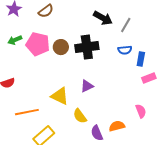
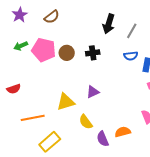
black arrow: (103, 18) -> (109, 24), turned 78
black cross: (87, 47) -> (93, 53), size x0.6
yellow triangle: (60, 96) -> (66, 102), turned -42

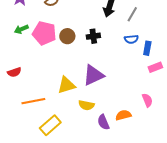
purple triangle: (93, 92) -> (93, 75), size x1.6
yellow semicircle: (86, 122) -> (86, 105), turned -42

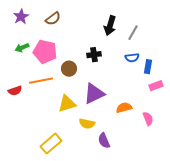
brown circle: (67, 36) -> (69, 69), moved
orange line: (33, 101) -> (41, 81), moved
orange semicircle: (123, 115) -> (124, 108), moved

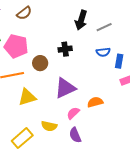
gray line: (133, 33) -> (104, 27), turned 35
yellow triangle: (67, 104) -> (27, 97), moved
pink semicircle: (148, 119) -> (73, 113), moved, turned -112
yellow semicircle: (87, 124) -> (49, 126), moved

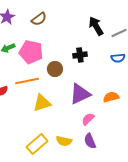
black arrow: (81, 20) -> (96, 26), turned 132
orange semicircle: (95, 102) -> (111, 97), moved
yellow semicircle: (49, 126) -> (64, 141), moved

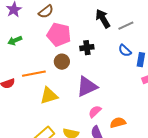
pink pentagon: (31, 52) -> (59, 35), moved
blue semicircle: (118, 58) -> (125, 51), turned 48
orange semicircle: (111, 97) -> (118, 123), moved

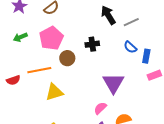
pink pentagon: (59, 35) -> (51, 38), moved, turned 30
purple triangle: (87, 87) -> (113, 83), moved, turned -35

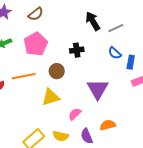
brown circle: (67, 58) -> (57, 71), moved
yellow triangle: (54, 92) -> (51, 97), moved
pink semicircle: (100, 108) -> (75, 114), moved

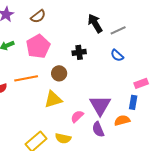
blue rectangle: (131, 62) -> (133, 102), moved
purple triangle: (98, 89) -> (100, 105), moved
orange semicircle: (108, 125) -> (122, 120), moved
purple semicircle: (87, 136) -> (98, 129), moved

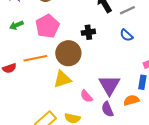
brown circle: (59, 73) -> (68, 53), size x1.6
pink semicircle: (77, 116) -> (86, 96), turned -88

